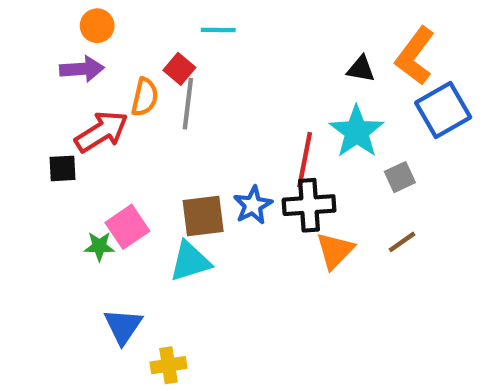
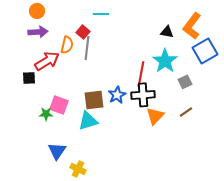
orange circle: (97, 26) -> (37, 11), moved
pink square: (127, 227) -> (59, 105), turned -36
yellow cross: (168, 365) -> (78, 169), turned 35

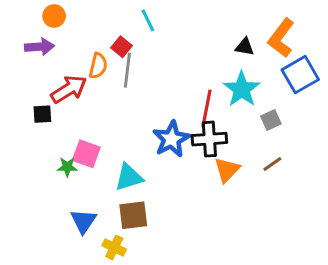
cyan line: (101, 14) -> (148, 20), turned 63
purple arrow: (38, 32) -> (39, 47), moved
blue star: (117, 95) -> (171, 139), size x1.4
brown square: (94, 100) -> (133, 215), moved

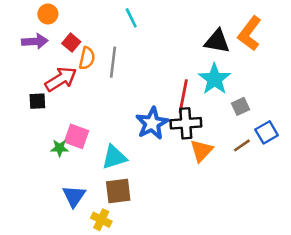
red square: (122, 47) -> (71, 43), moved
black triangle: (245, 47) -> (217, 41), size x1.5
blue square: (300, 75) -> (267, 132), moved, size x0.7

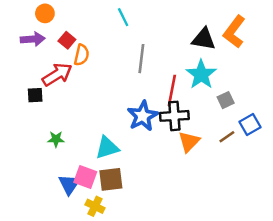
gray line: (113, 62) -> (141, 59), moved
pink square: (77, 136) -> (85, 177), moved

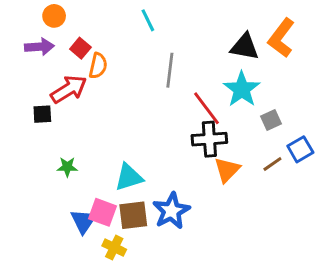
red line: (172, 90) -> (207, 108), turned -48
blue star: (143, 116) -> (171, 211), moved

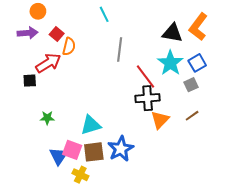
blue square: (300, 149) -> (197, 63), moved

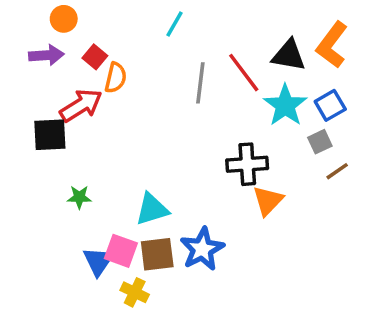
cyan line: (104, 14) -> (174, 24), turned 56
red line: (145, 76) -> (244, 73), moved
black square: (30, 81) -> (50, 135), size x1.5
brown line: (192, 116) -> (337, 171), moved

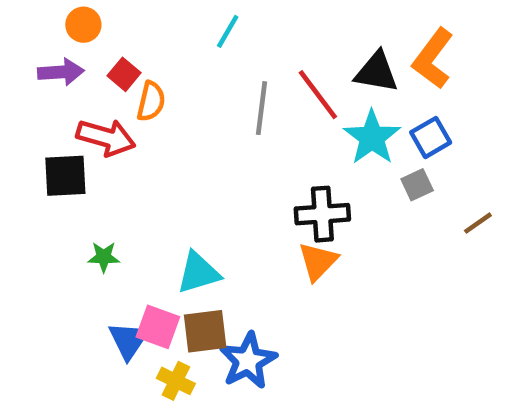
red arrow: (81, 105) -> (106, 137), turned 48
brown line: (337, 171) -> (478, 223), moved
orange triangle: (268, 201) -> (318, 261), moved
blue star: (202, 249) -> (248, 361), moved

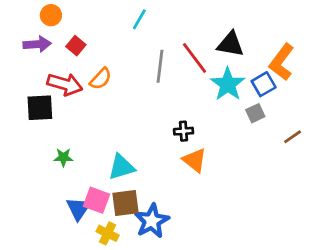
orange L-shape: (433, 59) -> (282, 62), moved
orange semicircle: (151, 101) -> (101, 79), moved, turned 30
black cross: (322, 214) -> (183, 131), moved, size x0.6
orange triangle: (318, 261) -> (195, 160), turned -36

